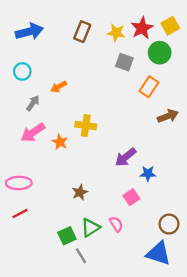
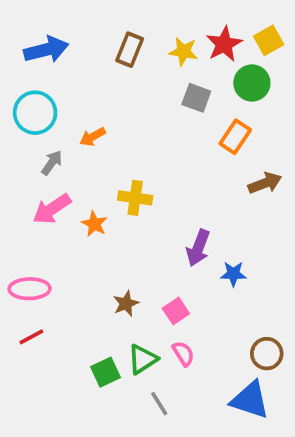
cyan circle: (22, 71) -> (35, 113), size x1.5
purple arrow: (126, 157) -> (198, 248), turned -30
pink square: (131, 197) -> (176, 311), moved
gray line: (81, 256) -> (159, 404), moved

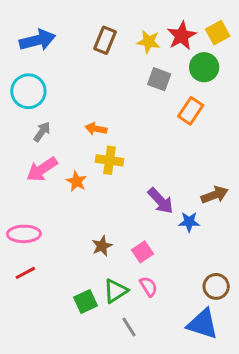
orange arrow: (93, 137) -> (96, 129), moved, turned 40
brown arrow: (265, 183) -> (215, 195), moved
purple arrow: (198, 248) -> (161, 201), turned -64

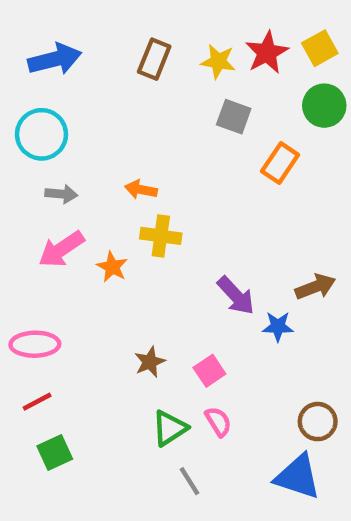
green circle: (204, 67) -> (324, 106), moved
gray arrow: (42, 132) -> (61, 194), turned 60
green square: (85, 301) -> (55, 452), moved

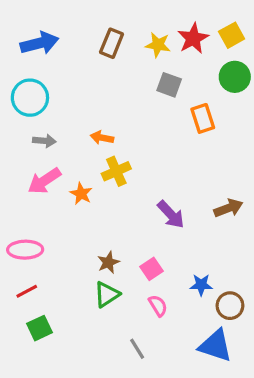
orange rectangle: (280, 163) -> (203, 118), turned -52
yellow cross: (161, 236) -> (116, 171), turned -32
blue star: (278, 327) -> (201, 285), moved
green triangle: (170, 428) -> (107, 294), moved

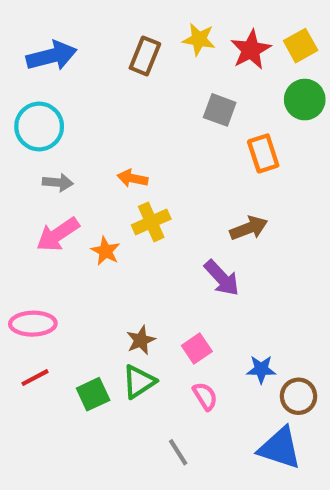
yellow star: (158, 45) -> (199, 39), moved
brown arrow: (228, 208) -> (249, 228), moved
green square: (40, 328) -> (93, 394), moved

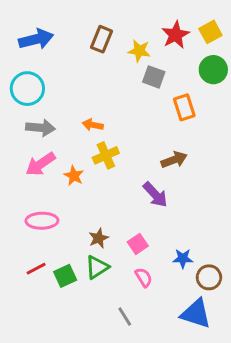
yellow star: (199, 39) -> (139, 51), moved
gray arrow: (58, 183) -> (40, 128), size x1.4
pink ellipse: (33, 324) -> (42, 221), moved
red line: (35, 378) -> (36, 269), moved

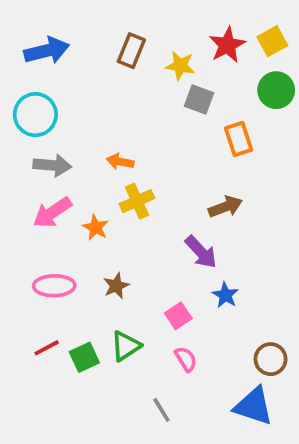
brown star: (99, 238) -> (116, 286), moved
blue star: (183, 258) -> (225, 295), moved, turned 30

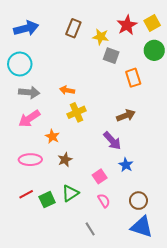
orange star: (96, 227) -> (52, 136), moved
brown circle: (271, 359) -> (138, 201), moved

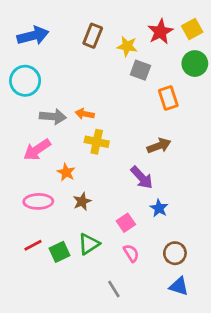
gray arrow: (29, 92) -> (53, 117), moved
yellow cross: (77, 112) -> (97, 142), turned 36
blue triangle: (142, 227) -> (179, 286), size x0.7

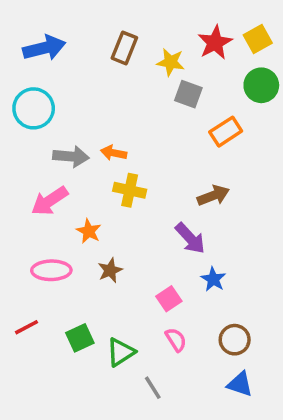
orange rectangle: (168, 98) -> (226, 132), turned 75
green triangle: (89, 244) -> (121, 352), moved
red line: (33, 245) -> (26, 327), moved

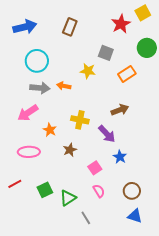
yellow square: (258, 39) -> (143, 13), moved
yellow star: (171, 62) -> (88, 71), moved
cyan circle: (34, 108) -> (37, 61), moved
yellow cross: (130, 190) -> (80, 120), moved
brown star: (110, 270) -> (70, 150), moved

